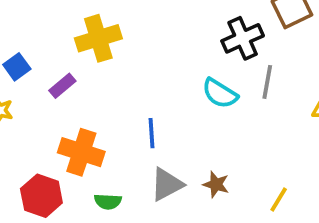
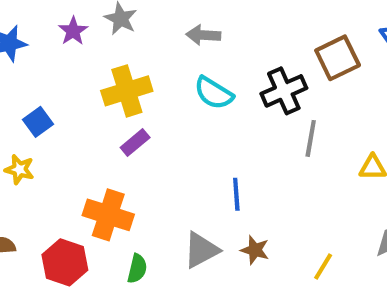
purple rectangle: (62, 86) -> (135, 143), moved
cyan semicircle: (220, 93) -> (214, 93), moved
blue line: (151, 133) -> (236, 194), moved
green semicircle: (108, 201) -> (137, 269), turned -80

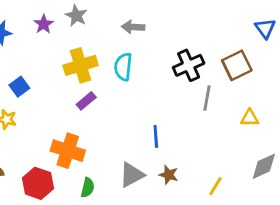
brown square: (338, 58) -> (237, 65), moved
cyan semicircle: (214, 93) -> (123, 67), moved, turned 64

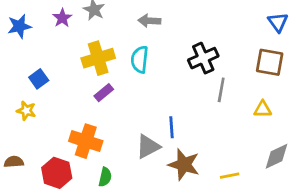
brown square: (237, 65) -> (270, 62), moved, turned 36
gray triangle: (132, 175) -> (148, 147), moved
brown star: (169, 175) -> (184, 165), size x1.6
yellow line: (216, 186) -> (230, 176), turned 48

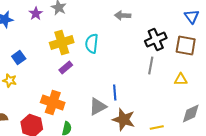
gray arrow: (149, 21) -> (123, 16), moved
black cross: (203, 58) -> (156, 40), moved

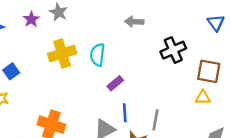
brown square: (186, 46) -> (209, 71), moved
gray line: (151, 66) -> (156, 120), moved
purple rectangle: (66, 68) -> (115, 83), moved

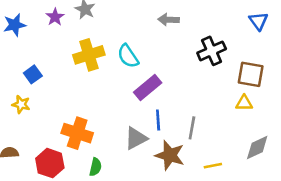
cyan semicircle: (98, 55) -> (128, 56), turned -40
purple rectangle: (115, 83) -> (148, 87), size x1.5

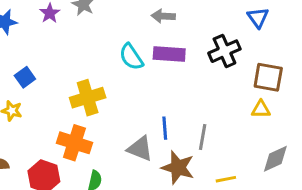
gray arrow: (168, 20) -> (163, 16), moved
blue triangle: (258, 21) -> (258, 18), moved
yellow cross: (89, 55) -> (88, 98), moved
purple rectangle: (148, 87) -> (169, 54), moved, turned 44
gray triangle: (136, 138) -> (140, 149), turned 50

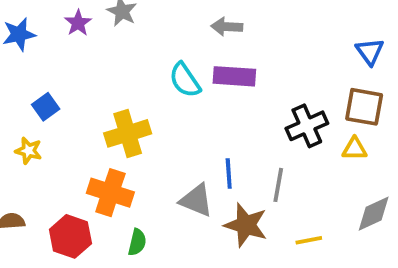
blue triangle: (258, 18) -> (370, 51), moved
black cross: (224, 51) -> (307, 126), moved

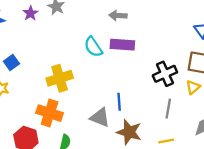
yellow triangle: (355, 149) -> (193, 87), turned -40
gray line: (278, 185) -> (168, 109), moved

